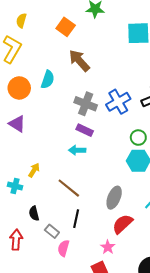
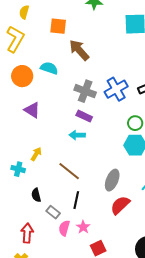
orange square: (66, 27) -> (58, 26), moved, turned -30
cyan semicircle: (48, 80) -> (49, 68), turned -90
purple triangle: (17, 124) -> (32, 110), moved
red arrow: (16, 240) -> (27, 233), moved
pink star: (108, 247) -> (83, 227), moved

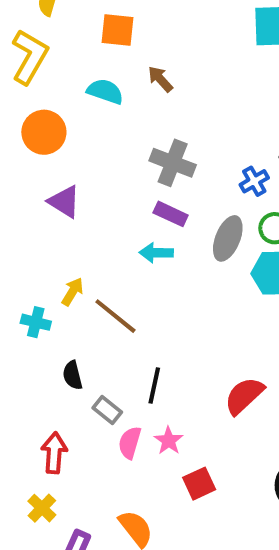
brown arrow: (79, 50) -> (160, 79), size x0.6
cyan semicircle: (49, 68) -> (105, 91), moved
blue cross: (116, 89) -> (254, 181), moved, size x0.6
brown line: (69, 171) -> (115, 316), moved
gray ellipse: (112, 180) -> (228, 238), moved

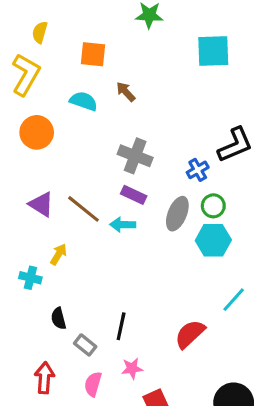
purple triangle: (64, 202) -> (41, 204), moved
brown line: (115, 316) -> (84, 209), moved
pink star: (169, 441) -> (132, 368), turned 30
pink semicircle: (130, 443) -> (93, 384), moved

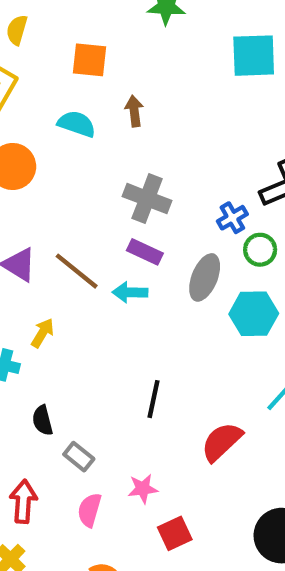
brown arrow: (126, 92) -> (134, 111), turned 35
green circle: (213, 206) -> (260, 250), moved
black line: (121, 326) -> (153, 399), moved

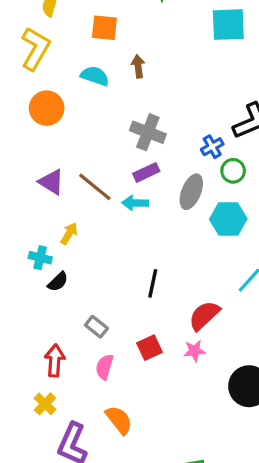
purple rectangle: (145, 252) -> (146, 172), turned -50
black semicircle: (42, 420) -> (58, 282), moved, turned -120
pink star: (143, 489) -> (195, 351), moved
red square: (175, 533) -> (149, 348), moved

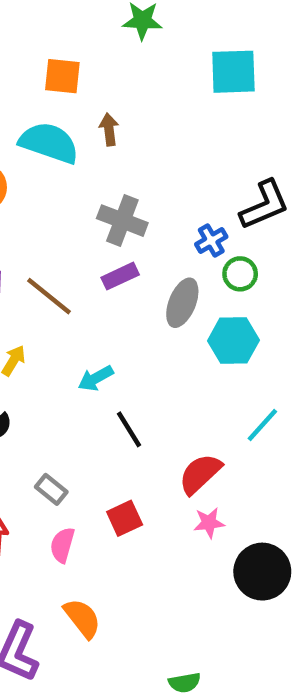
cyan semicircle: (95, 76) -> (49, 143), size x1.5
cyan arrow: (135, 203) -> (96, 378), moved, turned -30
black line: (153, 283) -> (129, 429), turned -44
pink star: (195, 351) -> (209, 523), moved

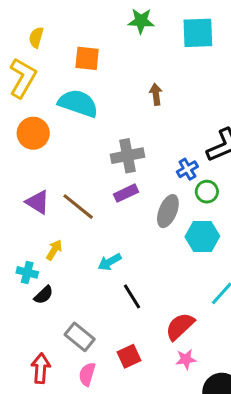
cyan square: (233, 72) -> (198, 33), moved
brown arrow: (109, 129) -> (156, 94), moved
gray cross: (122, 221) -> (128, 156), turned -32
gray rectangle: (51, 489) -> (80, 337), size x1.4

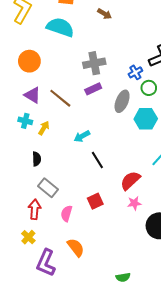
brown arrow: (156, 94) -> (105, 14), moved, turned 128
orange circle: (33, 133) -> (29, 61), moved
cyan cross: (27, 272) -> (25, 121), moved
black semicircle: (44, 295) -> (37, 159), turned -48
gray rectangle: (80, 337) -> (48, 188), moved

